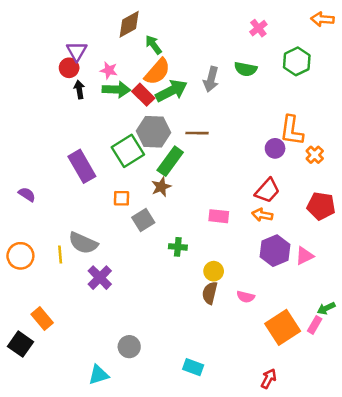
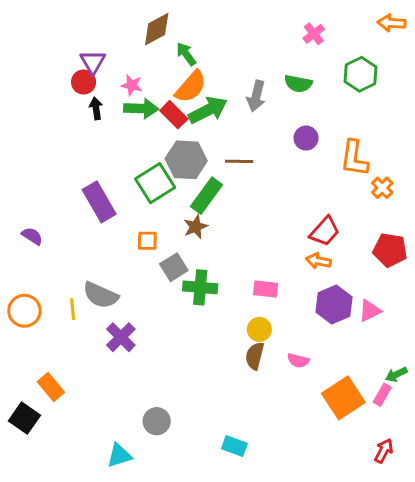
purple circle: (275, 148) -> (306, 138), moved
pink rectangle: (219, 216) -> (266, 289), moved
green cross: (178, 247) -> (200, 287), moved, size x1.5
red arrow: (269, 379) -> (384, 451), moved

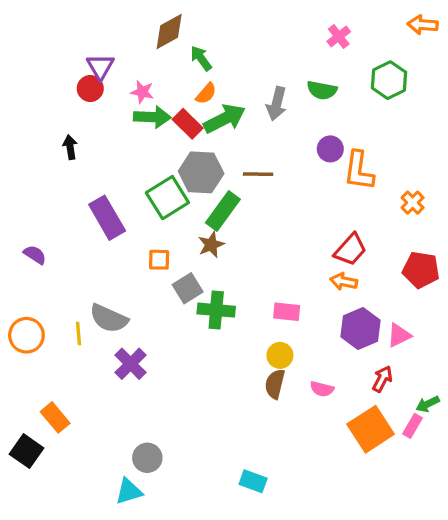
orange semicircle: (191, 87) -> (206, 94), size x0.6
black arrow: (96, 108) -> (70, 147), moved
orange L-shape: (354, 158) -> (359, 171), moved
gray circle: (157, 421) -> (147, 458), moved
red arrow: (384, 451) -> (382, 379), moved

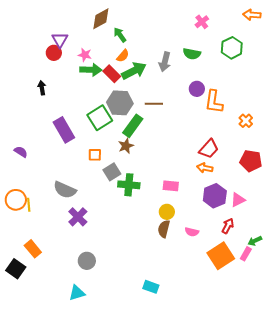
yellow line: (79, 334) -> (29, 205), moved
gray circle: (147, 458) -> (87, 261), moved

